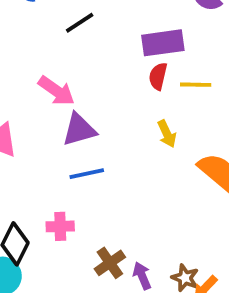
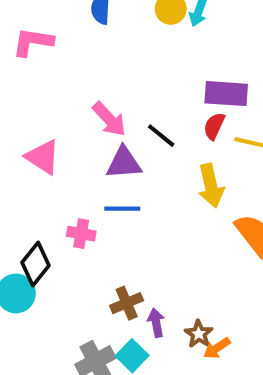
black line: (80, 23) -> (161, 136), moved, turned 60
yellow arrow: (167, 134) -> (211, 186), size x1.5
pink cross: (60, 226) -> (81, 234), moved

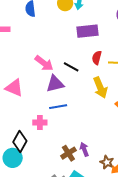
purple rectangle: (226, 94) -> (87, 31), moved
purple arrow: (156, 323) -> (84, 149), moved

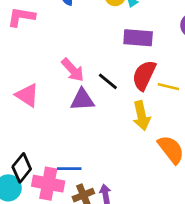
red semicircle: (97, 58) -> (144, 75), size x1.6
blue line: (58, 107) -> (69, 169), moved
pink cross: (40, 123) -> (48, 184), moved, size x1.6

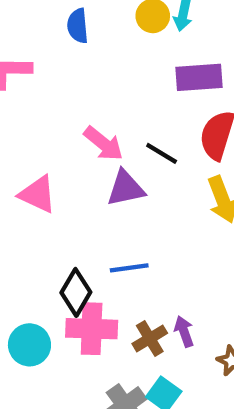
black diamond: (22, 168) -> (76, 292), moved
blue line: (69, 169) -> (129, 268), moved

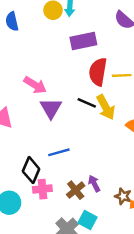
black line: (162, 153) -> (87, 103), moved
purple triangle: (126, 188) -> (51, 108), turned -40
pink cross: (92, 329) -> (42, 189), size x0.7

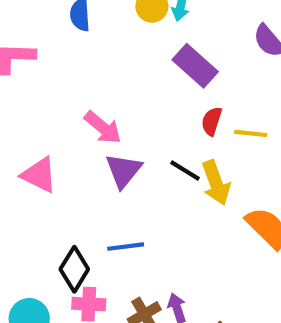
purple rectangle: (83, 41) -> (195, 66), turned 45
red semicircle: (98, 72) -> (212, 121), size x0.6

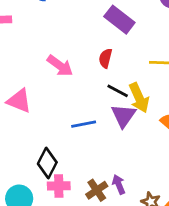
red semicircle: (212, 121) -> (105, 58), moved
purple triangle: (123, 171) -> (124, 116), moved
blue line: (126, 247) -> (84, 124), moved

